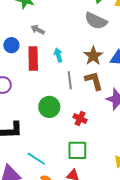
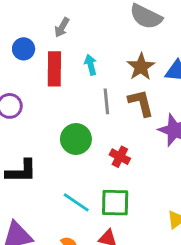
gray arrow: (38, 30) -> (62, 27), turned -88
cyan line: (36, 159) -> (76, 202), moved

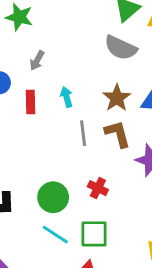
red rectangle: (54, 69) -> (31, 102), size x0.7
green circle: (76, 139) -> (53, 197), moved

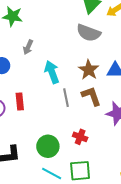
cyan arrow: (67, 97) -> (52, 72), size x1.5
red rectangle: (31, 102) -> (20, 101), moved

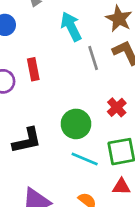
red cross: (80, 137) -> (117, 107), turned 32

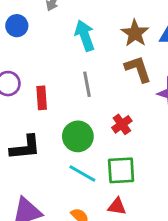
gray line: (93, 58) -> (87, 84), moved
red rectangle: (33, 69) -> (42, 98), moved

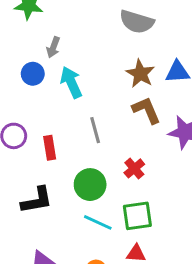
blue circle: (17, 26) -> (33, 74), moved
cyan arrow: (85, 36) -> (71, 82), moved

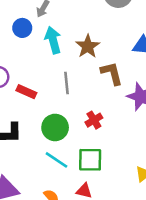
brown star: (140, 74) -> (88, 46), moved
red rectangle: (50, 148) -> (26, 92), turned -66

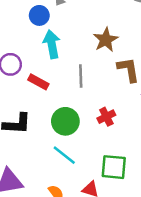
cyan arrow: (53, 40) -> (52, 44), moved
green square: (90, 160) -> (114, 167), moved

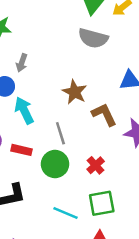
green circle: (65, 121) -> (55, 164), moved
green square: (114, 167) -> (102, 203), moved

